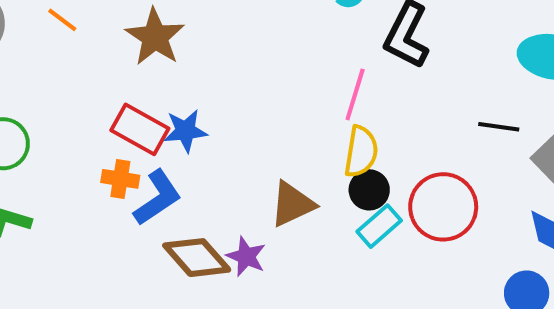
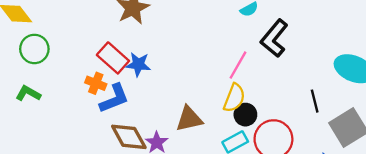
black line: (499, 127) -> (315, 101), turned 55
black circle: (369, 190) -> (245, 115), moved

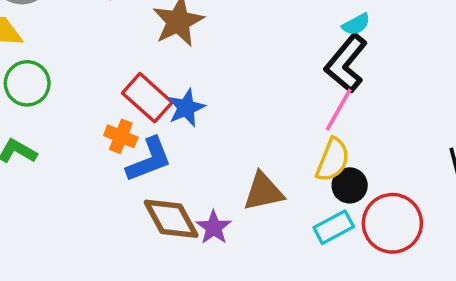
black L-shape: (274, 38) -> (346, 63), moved
blue star: (138, 64) -> (186, 108), turned -30

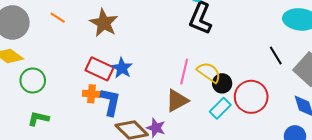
pink line: (339, 110) -> (184, 72), moved
blue L-shape: (149, 160) -> (110, 102), turned -40
yellow semicircle: (333, 160) -> (209, 72), turned -60

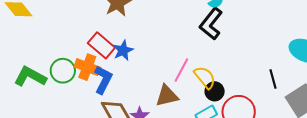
green circle: (33, 81) -> (63, 71), moved
orange cross: (92, 94) -> (87, 67), size x1.4
green L-shape: (38, 119) -> (30, 77), size x1.5

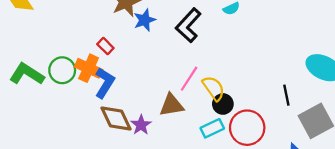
black L-shape: (211, 24) -> (188, 25), moved
red rectangle: (101, 45) -> (105, 46), size x0.6
blue star: (123, 50) -> (145, 20), moved

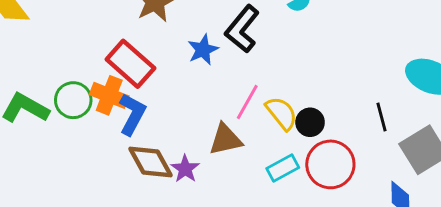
blue star: (145, 20) -> (203, 50), moved
red rectangle: (105, 46) -> (130, 64), size x2.0
black circle: (223, 104) -> (310, 122), moved

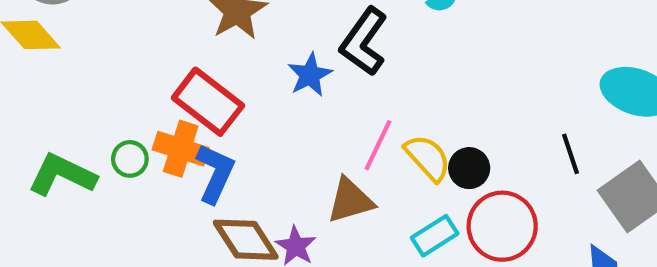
green circle: (73, 100) -> (130, 159), size x0.7

